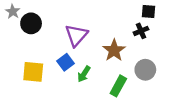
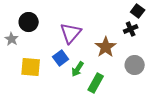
gray star: (13, 12) -> (12, 39), moved
black square: (149, 12) -> (138, 11), turned 32
green rectangle: (118, 86) -> (96, 83), moved

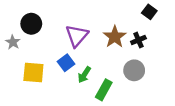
black cross: (131, 29) -> (138, 40), moved
brown star: (106, 47) -> (115, 37), moved
gray circle: (135, 65) -> (134, 70), moved

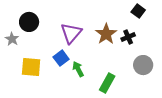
gray circle: (134, 70) -> (143, 65), moved
green arrow: (84, 75) -> (78, 69), turned 119
green rectangle: (104, 90) -> (107, 83), moved

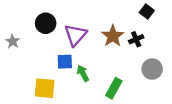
black circle: (29, 22) -> (46, 23), moved
blue square: (61, 58) -> (65, 62), turned 35
yellow square: (31, 67) -> (45, 88), moved

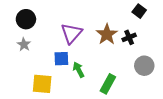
black circle: (46, 23) -> (26, 19), moved
gray star: (13, 41) -> (24, 44), moved

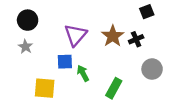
black square: (139, 11) -> (147, 12), turned 32

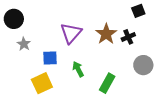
black circle: (28, 20) -> (14, 19), moved
blue square: (65, 62) -> (50, 58), moved
yellow square: (45, 88) -> (42, 83), turned -30

